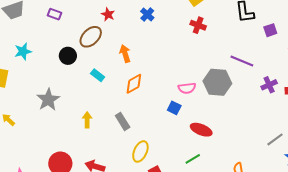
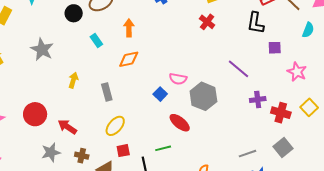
gray hexagon: (217, 82) -> (203, 96), moved
gray star: (48, 100) -> (42, 49), turned -30

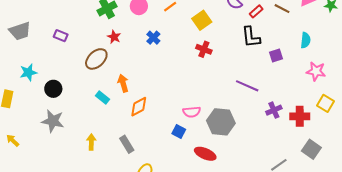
black circle: (74, 13) -> (53, 89), moved
orange arrow: (129, 28) -> (123, 83), moved
cyan semicircle: (308, 30) -> (306, 40), moved
pink star: (297, 72) -> (316, 71), moved

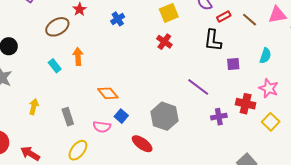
orange diamond: (139, 107) -> (108, 93), moved, turned 65
pink semicircle: (192, 112) -> (102, 127), moved
red cross: (300, 116) -> (246, 104), moved

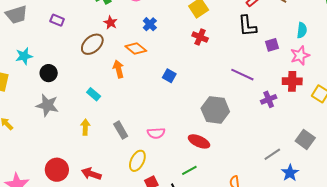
cyan rectangle: (55, 66) -> (94, 94), moved
pink star: (269, 88) -> (300, 56), moved, turned -30
orange diamond: (108, 93) -> (136, 49), moved
blue square: (121, 116) -> (169, 76), moved

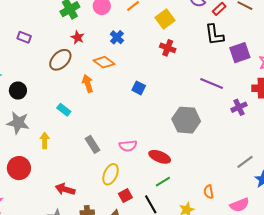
purple square: (272, 45) -> (240, 53), size x1.5
yellow arrow: (85, 127) -> (45, 140), moved
red ellipse: (199, 141) -> (160, 157), moved
red circle: (57, 170) -> (19, 168), moved

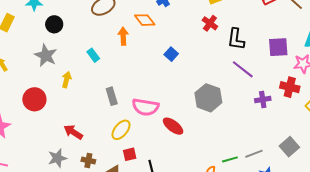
black L-shape: (214, 35) -> (236, 39), moved
pink semicircle: (128, 146) -> (145, 107), size x1.5
green line: (163, 182) -> (230, 159), moved

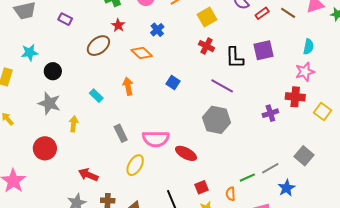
orange arrow: (123, 36) -> (128, 86), moved
purple square: (278, 47) -> (264, 50), moved
purple line: (243, 69) -> (222, 86), moved
red square: (130, 154) -> (201, 187), moved

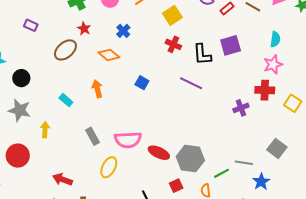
gray hexagon: (217, 120) -> (190, 158), moved
gray line: (270, 168) -> (244, 163), turned 42

